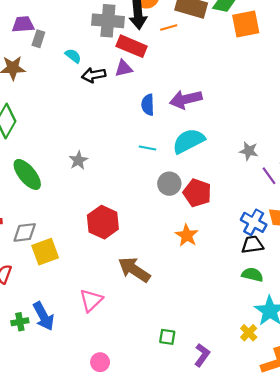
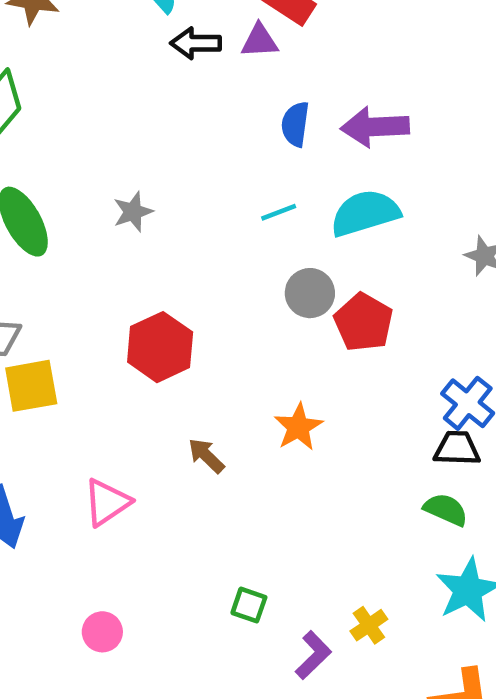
cyan line: (147, 148) -> (279, 212), turned -42
orange star: (187, 235) -> (298, 427), moved
brown arrow: (134, 270) -> (206, 456), size x0.6
yellow cross: (249, 333) -> (369, 625), moved

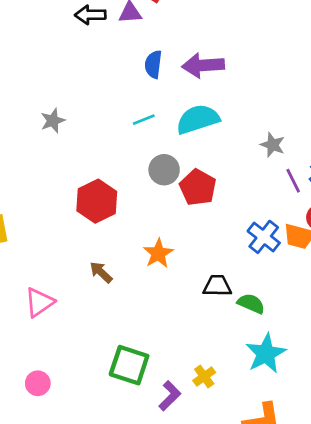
red hexagon: (160, 347) -> (97, 201), moved
black trapezoid: (457, 448) -> (217, 286), moved
green square: (249, 605) -> (129, 365), size x1.8

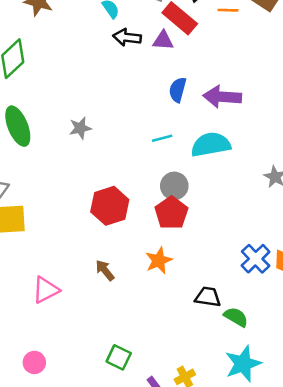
red pentagon: (198, 187) -> (171, 213), moved
green square: (129, 365) -> (119, 357), size x0.7

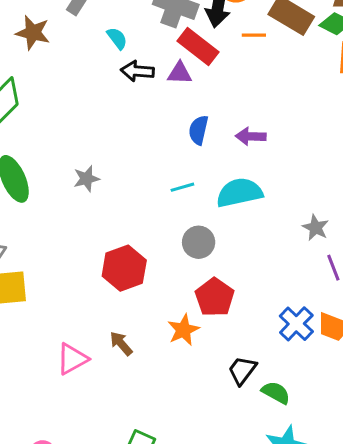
purple arrow: (222, 97) -> (251, 136), size x0.7
red pentagon: (171, 213) -> (215, 297), moved
pink triangle: (46, 290) -> (72, 359), moved
black trapezoid: (208, 297) -> (242, 370), turned -60

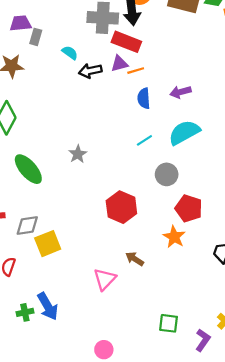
orange line: (254, 35) -> (136, 71), moved

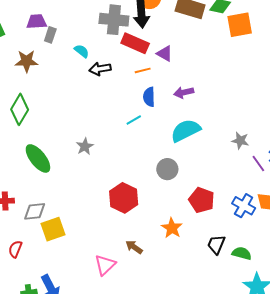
purple triangle: (119, 64) -> (165, 54), moved, turned 42
cyan line: (144, 140) -> (134, 120), moved
red pentagon: (189, 208) -> (202, 200), moved

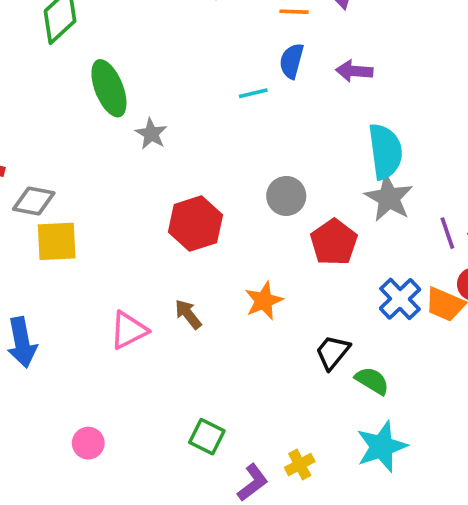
cyan semicircle: (186, 130) -> (385, 151), moved, turned 92
gray star: (240, 141) -> (389, 198), moved, size x1.5
gray star: (85, 146) -> (151, 134), moved, turned -30
green ellipse: (38, 158) -> (109, 88), moved
red pentagon: (202, 200) -> (334, 242), moved

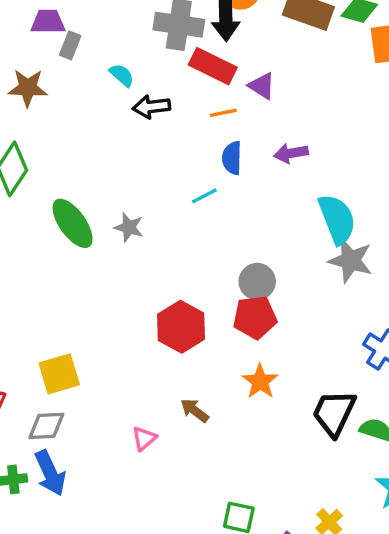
gray star: (151, 134) -> (129, 227), moved
gray diamond: (34, 201) -> (46, 426), moved
red pentagon: (334, 242) -> (255, 317), moved, turned -30
pink triangle: (129, 330) -> (144, 438), size x0.7
black trapezoid: (333, 352) -> (334, 413), size x1.4

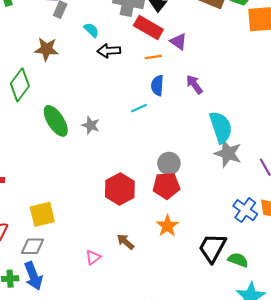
brown star: (28, 88) -> (46, 49), moved
purple arrow: (291, 153) -> (194, 84), turned 60

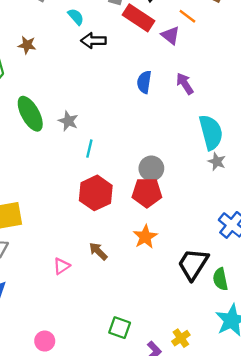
brown star: (46, 49) -> (27, 45), moved, size x0.7
orange line: (153, 57) -> (187, 16), moved, turned 42
cyan line: (139, 108) -> (89, 149), moved, turned -56
gray star: (228, 153) -> (217, 162), size x0.6
green semicircle: (238, 260) -> (220, 279), turned -126

